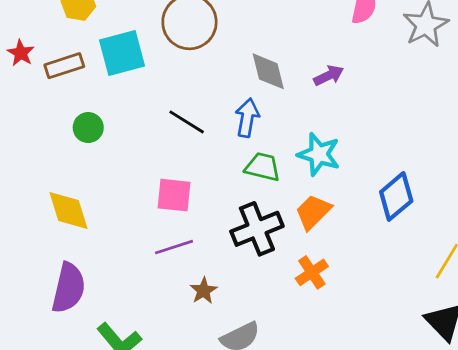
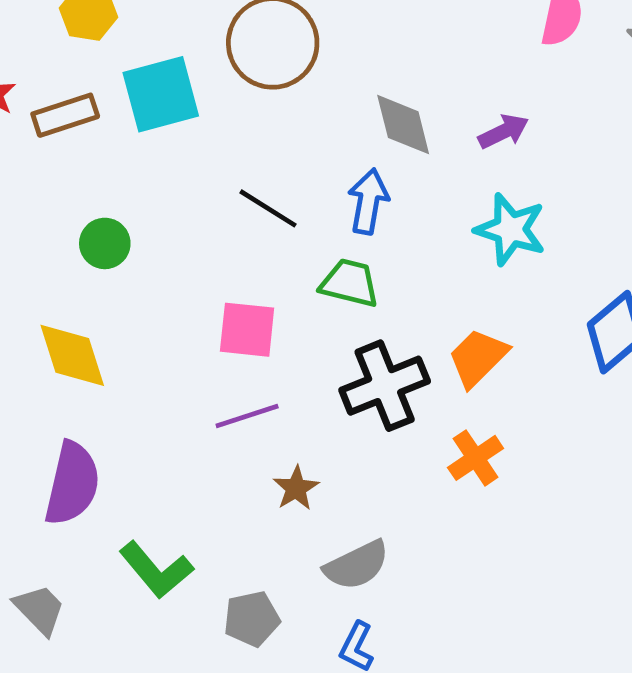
green circle: (88, 128) -> (105, 243), moved
cyan star: (319, 154) -> (510, 229), moved
green trapezoid: (263, 167) -> (350, 283), moved

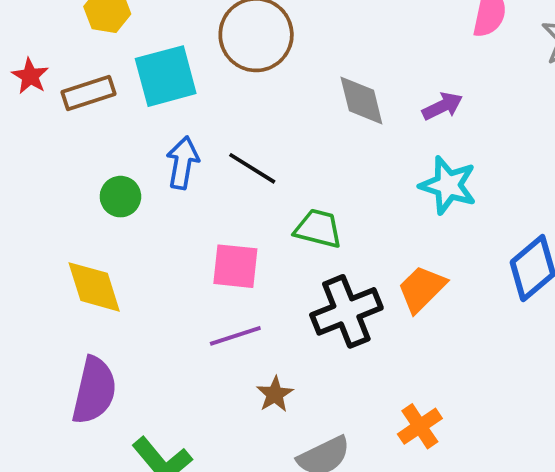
blue arrow: (368, 201) -> (183, 163), moved
orange cross: (476, 458) -> (420, 426), moved

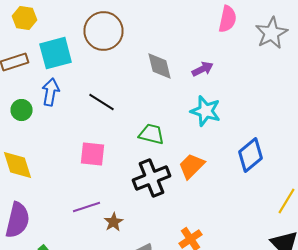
blue arrow: (183, 163) -> (50, 92), moved
green circle: (120, 197) -> (22, 110), moved
green trapezoid: (318, 229) -> (152, 134), moved
purple line: (235, 336) -> (86, 207), moved

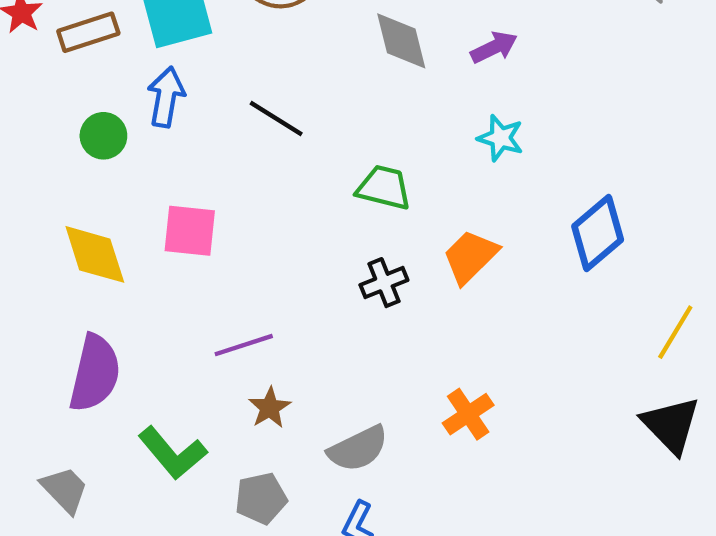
cyan star: (206, 111) -> (501, 138), size x0.7
pink square: (92, 154) -> (190, 231), moved
black cross: (152, 178) -> (384, 283), size x0.6
brown star: (114, 222) -> (270, 408), moved

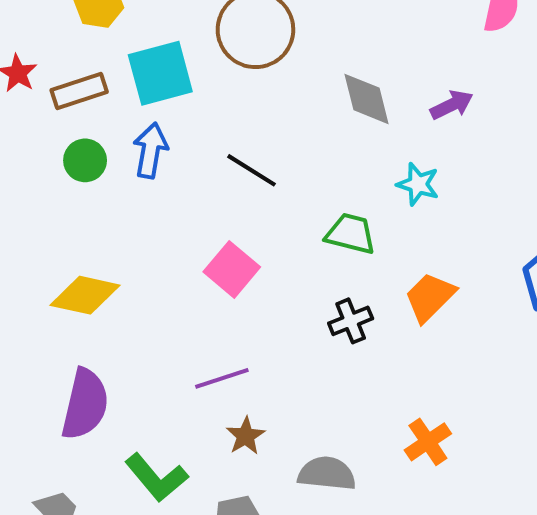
green circle: (103, 136) -> (85, 160), moved
cyan star: (501, 138) -> (418, 184), moved
pink square: (190, 231) -> (232, 269), moved, turned 34
yellow diamond: (95, 254) -> (85, 295), turned -60
gray semicircle: (358, 449) -> (327, 474), turned -148

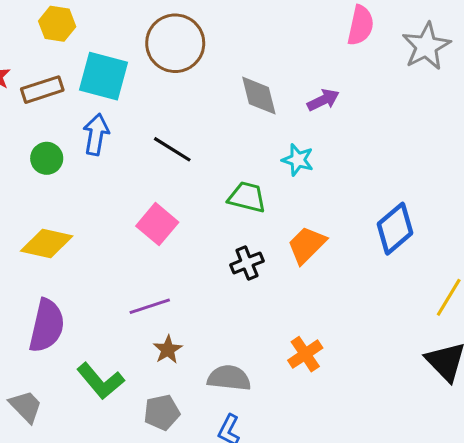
cyan square: (160, 73) -> (103, 76), turned 30
green circle: (85, 160) -> (47, 158), moved

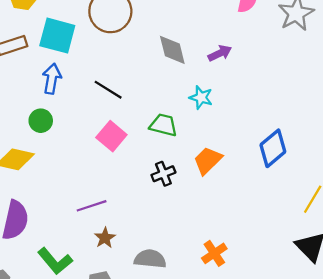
green circle: (47, 158) -> (41, 121), moved
pink square: (157, 224) -> (111, 136), moved
orange cross: (305, 354) -> (214, 253), moved

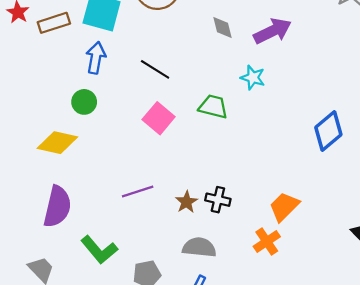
gray diamond: (172, 50) -> (223, 27), size x0.7
purple arrow: (220, 53) -> (273, 31), size x1.5
orange trapezoid: (208, 160) -> (284, 207), moved
black cross: (163, 174) -> (218, 200), moved, turned 35
brown star: (105, 238) -> (186, 202), moved

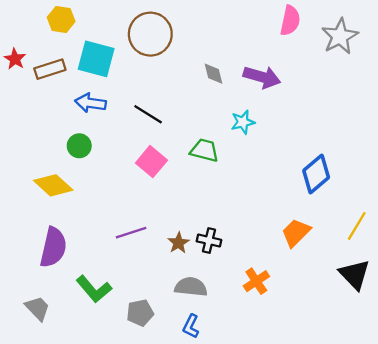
purple arrow: (273, 31) -> (262, 77), turned 42
blue arrow: (96, 58) -> (91, 103), turned -92
cyan star: (253, 78) -> (243, 122), turned -30
yellow diamond: (57, 143) -> (53, 185), turned 30
orange trapezoid: (284, 207) -> (296, 233), moved

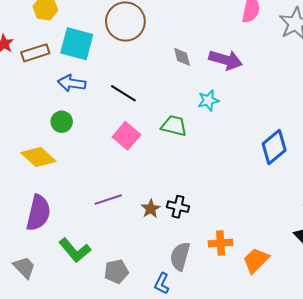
orange trapezoid: (296, 233) -> (256, 260), moved
orange cross: (256, 281) -> (221, 243), turned 30
gray semicircle: (191, 287) -> (180, 256), moved, turned -80

